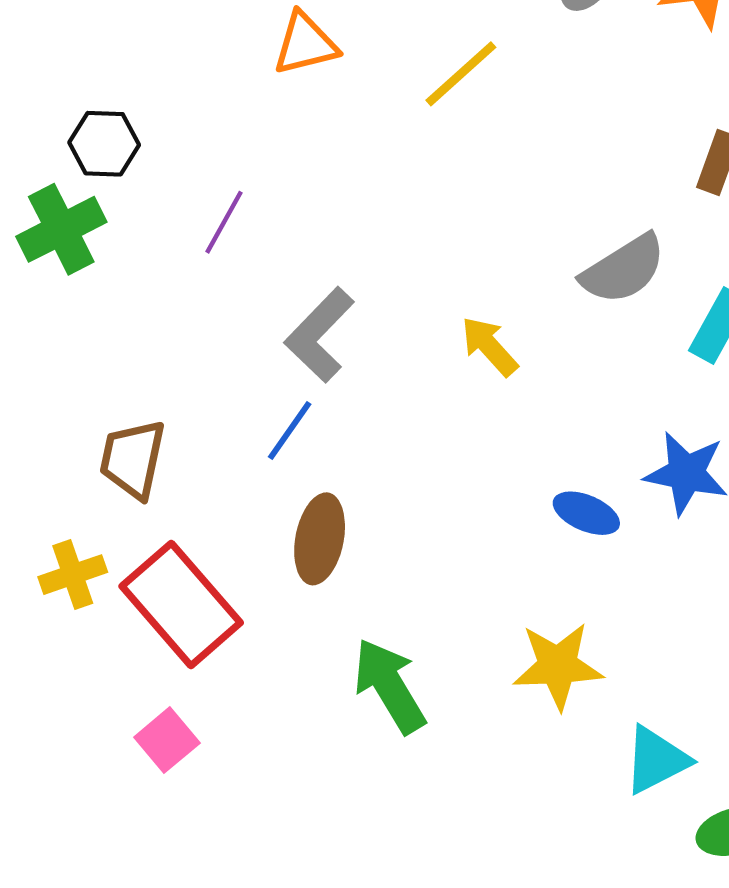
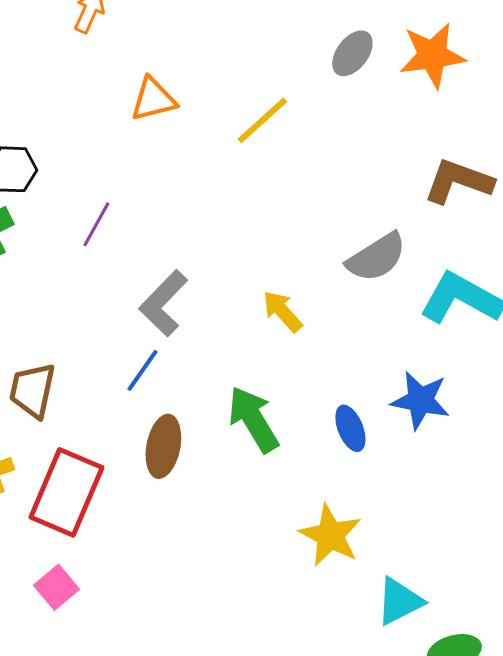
blue ellipse: (586, 513) -> (350, 428), turned 45
red rectangle: (181, 604) -> (66, 492), turned 64
yellow star: (558, 666) -> (330, 535), turned 30
green arrow: (389, 686) -> (253, 419), moved

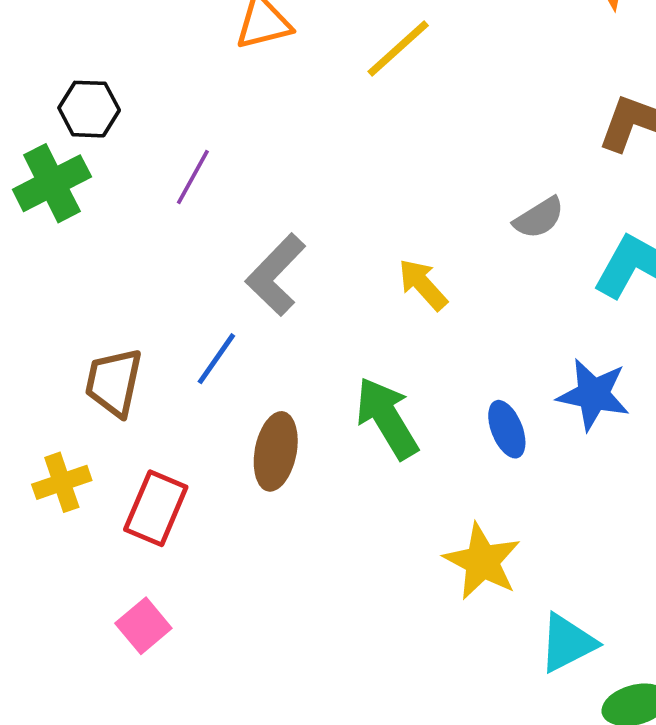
gray semicircle: (376, 257) -> (539, 218), size x0.7
blue line: (142, 370) -> (216, 359), moved
red rectangle: (66, 492) -> (156, 508), size x0.7

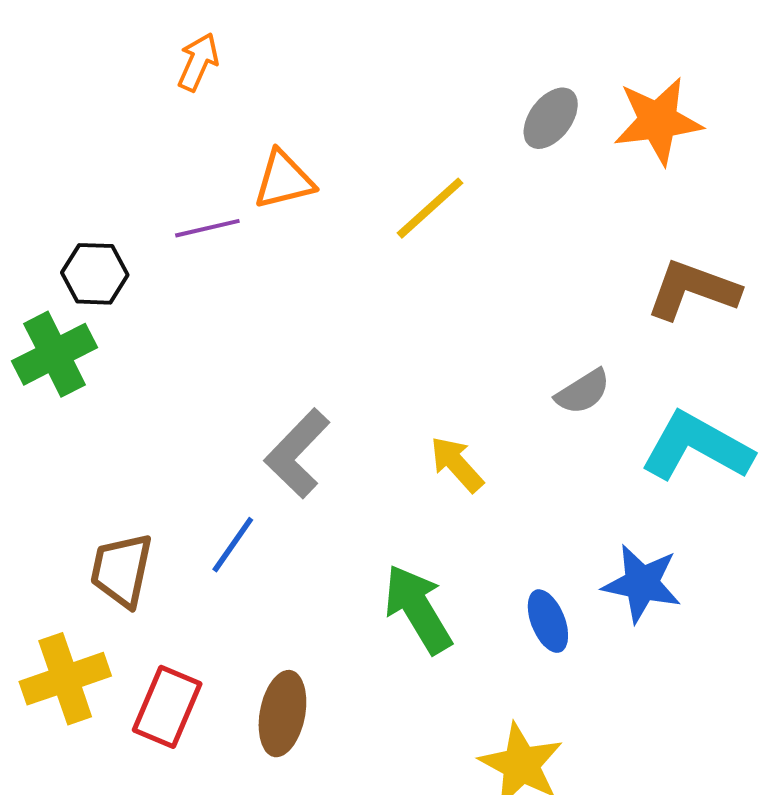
purple line: (193, 177) -> (207, 228), moved, turned 48
brown ellipse: (276, 451) -> (282, 714), moved
yellow cross: (62, 482) -> (65, 679), size x1.4

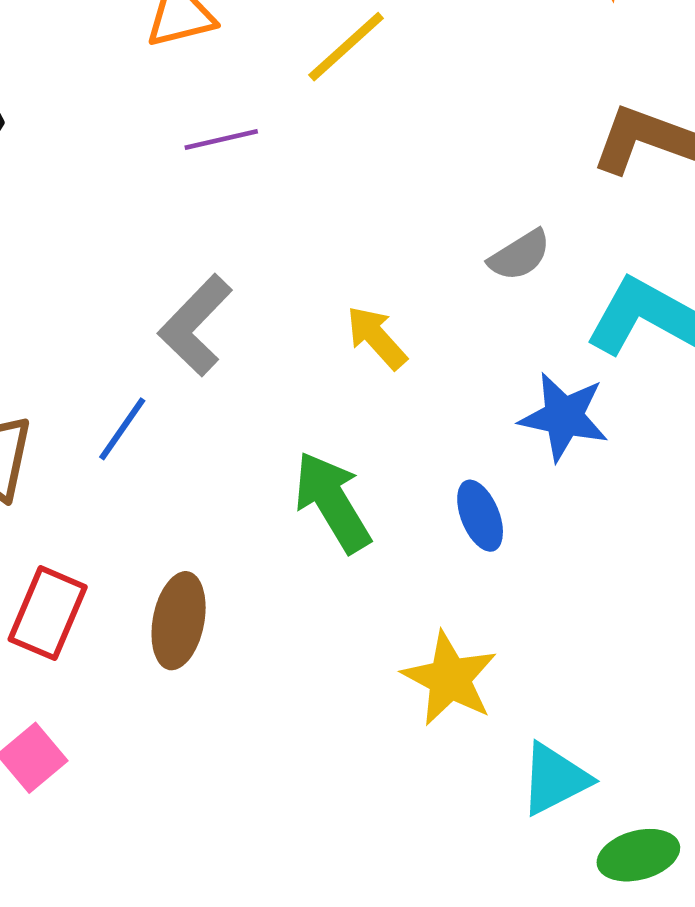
purple line: (207, 228) -> (221, 140), moved
blue star: (642, 584) -> (564, 417), moved

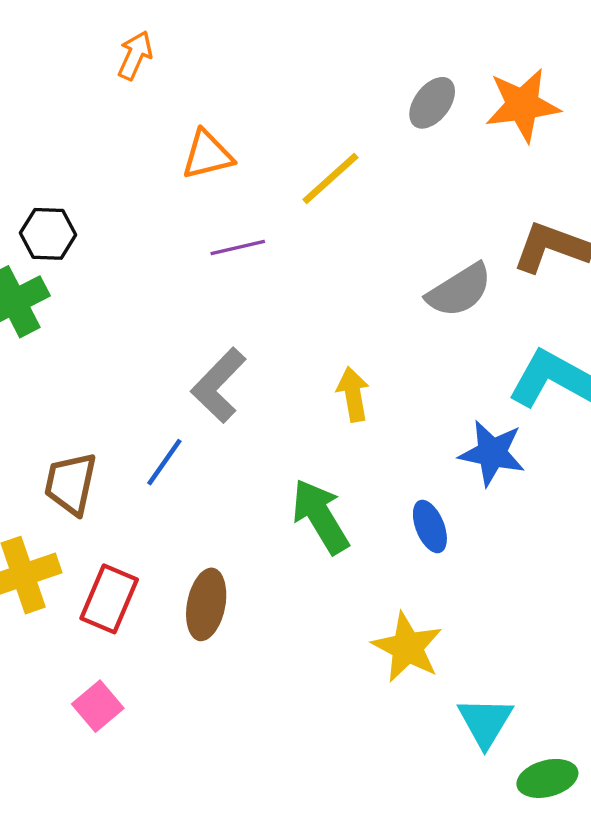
gray semicircle: (520, 255) -> (459, 290), moved, size x1.4
yellow arrow: (377, 337) -> (353, 394), turned 32
cyan triangle: (555, 779) -> (485, 722), turned -32

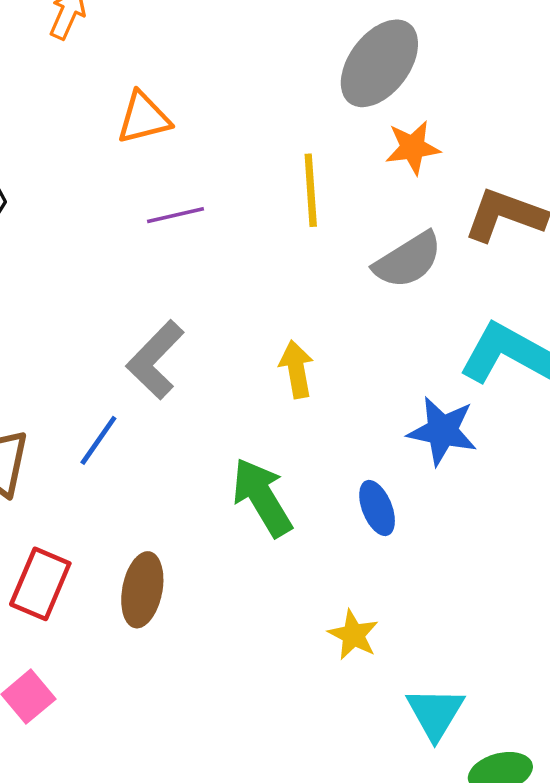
gray ellipse: (432, 103) -> (379, 63), size x1.6
orange star: (523, 105) -> (413, 148), moved, size x0.7
yellow line: (330, 179) -> (311, 190), moved, turned -52
yellow star: (407, 647) -> (353, 635), size x0.7

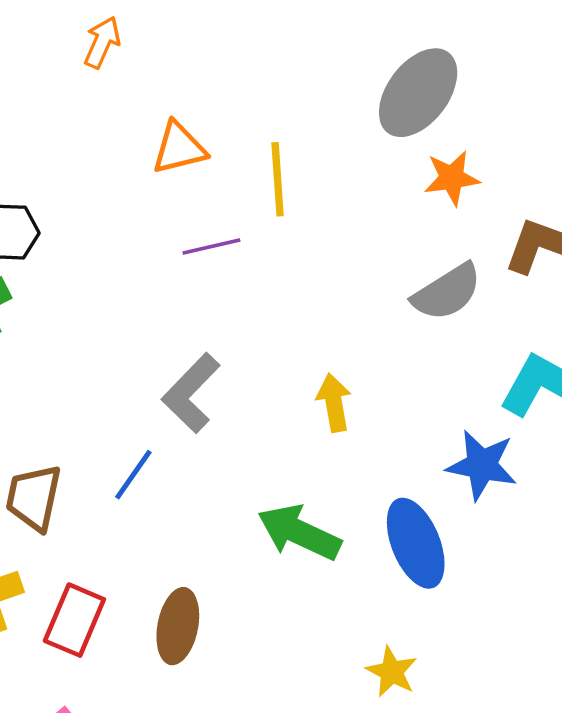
yellow line: (311, 190) -> (278, 179), moved
green arrow: (262, 497) -> (299, 532), turned -34
blue ellipse: (377, 508) -> (416, 543), size x1.6

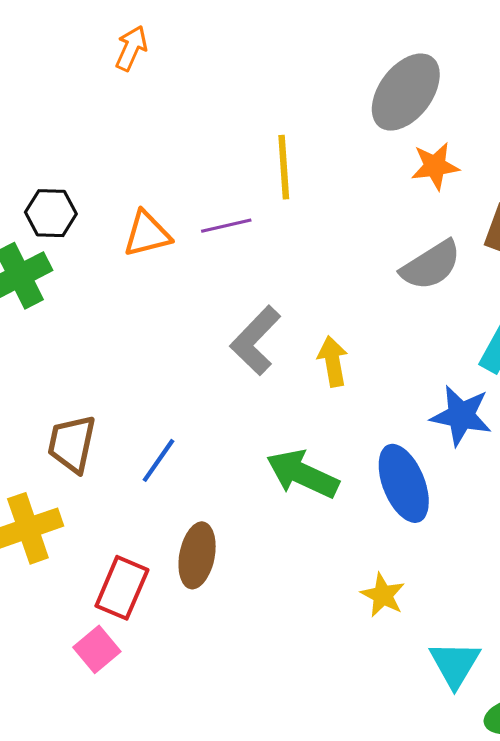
orange triangle: (179, 148) -> (147, 234), moved
gray L-shape: (191, 393) -> (255, 340), moved
blue line: (133, 475) -> (158, 460), moved
red rectangle: (74, 620) -> (122, 588), moved

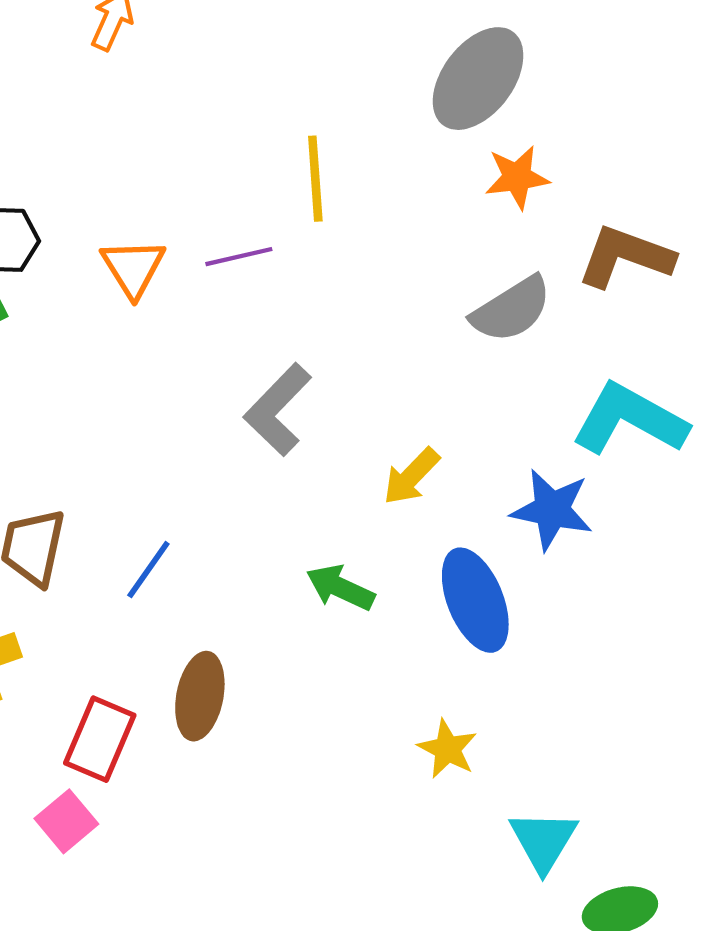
orange triangle: (147, 234) -> (133, 268), turned -48
yellow arrow: (333, 361) -> (411, 476), moved, turned -126
green arrow: (302, 474) -> (340, 588), size x0.7

